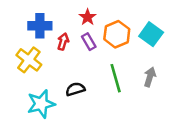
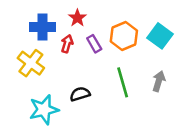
red star: (88, 17) -> (77, 18), moved

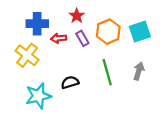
red star: (77, 18) -> (77, 16), moved
cyan square: (160, 36) -> (140, 32), turned 35
red arrow: (67, 44) -> (59, 38), turned -112

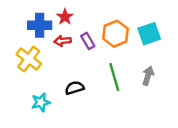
red star: (77, 16) -> (65, 17), moved
cyan star: (38, 96) -> (41, 102), size x0.7

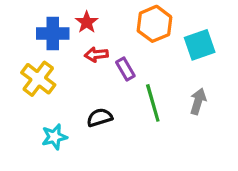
orange hexagon: (115, 34) -> (154, 24), moved
red arrow: (62, 41) -> (96, 55), moved
purple rectangle: (88, 41) -> (125, 69), moved

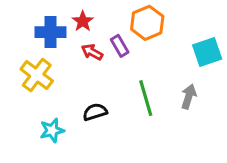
cyan square: (200, 45) -> (207, 52), moved
red arrow: (96, 55) -> (92, 52), turned 35
purple rectangle: (125, 69) -> (120, 46), moved

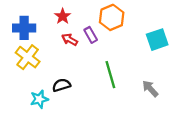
blue cross: (50, 32) -> (24, 28), moved
gray arrow: (189, 97) -> (150, 89), moved, turned -60
black semicircle: (95, 112) -> (61, 85), moved

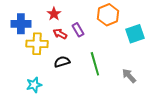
orange hexagon: (112, 17) -> (108, 15), moved
yellow cross: (28, 57) -> (37, 44), moved, turned -35
black semicircle: (61, 85) -> (62, 62), moved

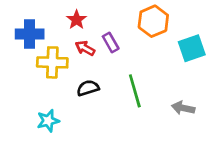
gray arrow: (129, 76) -> (183, 108), turned -35

